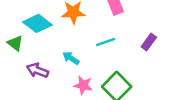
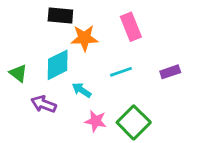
cyan diamond: (37, 23) -> (58, 65), moved, turned -64
purple rectangle: (149, 42) -> (170, 72), turned 35

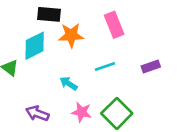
cyan diamond: (58, 65) -> (35, 46), moved
purple arrow: (44, 104) -> (37, 113), moved

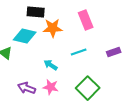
cyan diamond: (35, 46) -> (25, 36), turned 40
pink star: (82, 112) -> (51, 87), moved

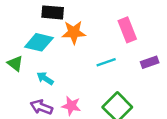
pink rectangle: (86, 20) -> (127, 30), moved
cyan arrow: (51, 65) -> (45, 78), moved

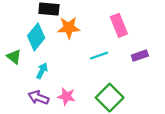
cyan diamond: (39, 42) -> (36, 37), turned -64
cyan arrow: (45, 78) -> (42, 71), turned 84

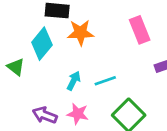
cyan line: (99, 56) -> (105, 81), moved
cyan arrow: (42, 71) -> (74, 81), moved

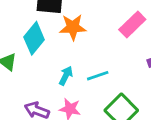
pink rectangle: (140, 30) -> (132, 24), turned 68

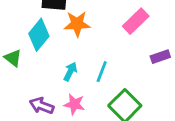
cyan line: (98, 76) -> (102, 72), turned -50

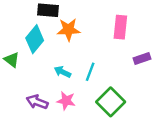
pink rectangle: (136, 21) -> (120, 27), turned -40
cyan arrow: (70, 72) -> (62, 72), turned -91

